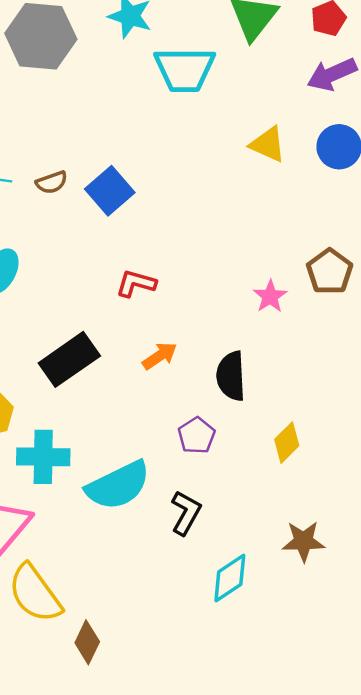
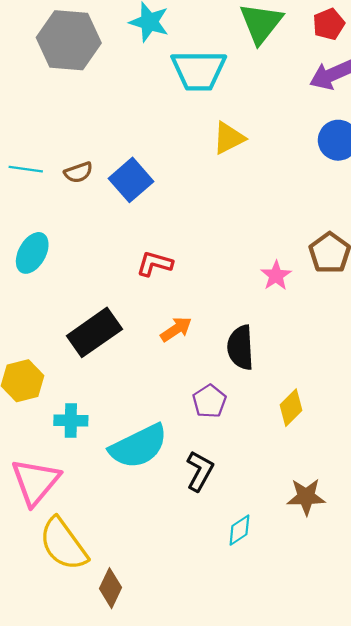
yellow triangle: (268, 144) -> (229, 138), moved, turned -51
cyan cross: (43, 457) -> (71, 421), size x0.7
cyan diamond: (230, 578) -> (239, 530), size x0.7

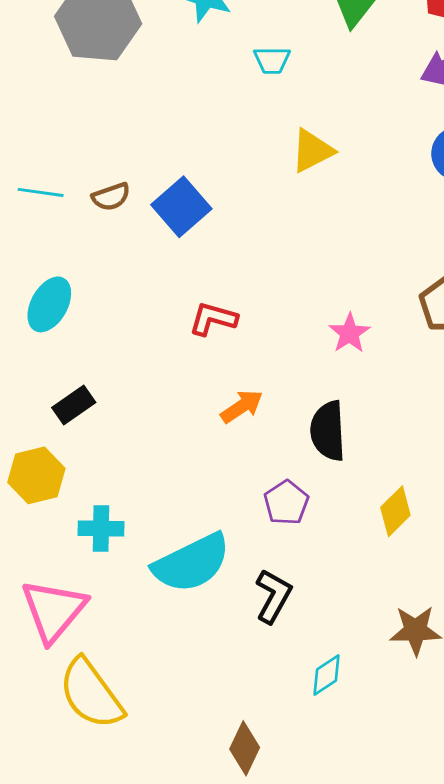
cyan trapezoid: (199, 70) -> (272, 60), size x0.5
pink star: (276, 276) -> (349, 333), moved
black rectangle: (94, 332) -> (74, 405), moved, size x0.6
brown diamond: (111, 588) -> (245, 748), moved

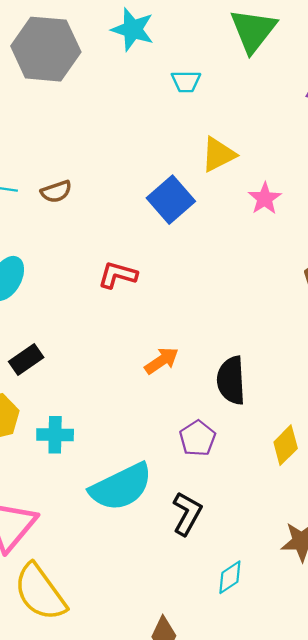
blue square: (181, 207) -> (171, 200), moved
red L-shape: (213, 319) -> (118, 275), moved
pink star: (349, 333) -> (265, 198), moved
cyan cross: (101, 529) -> (55, 435), moved

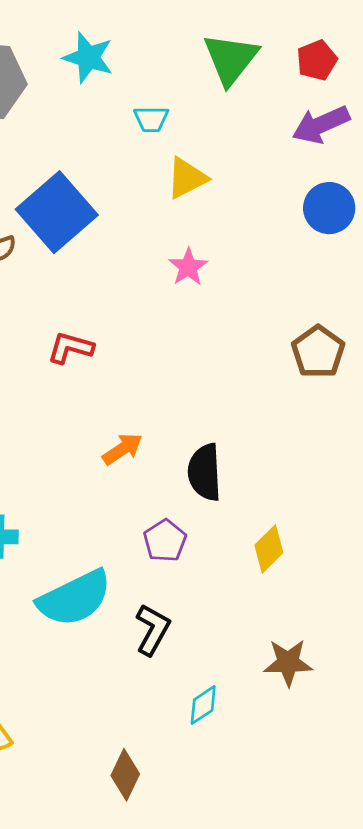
yellow triangle: (218, 154) -> (187, 178), moved
pink star: (265, 198) -> (188, 267), moved
blue square: (171, 200) -> (57, 212), moved, size x1.4

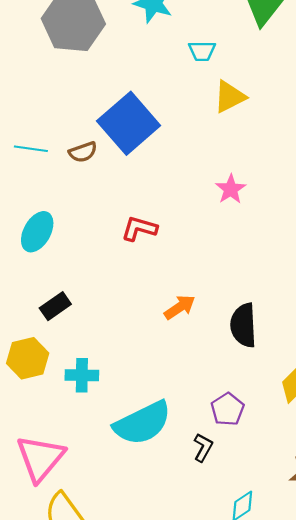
pink star: (188, 267) -> (231, 189), moved
purple pentagon: (165, 541) -> (227, 409), moved
black L-shape: (153, 630) -> (203, 448), size x0.7

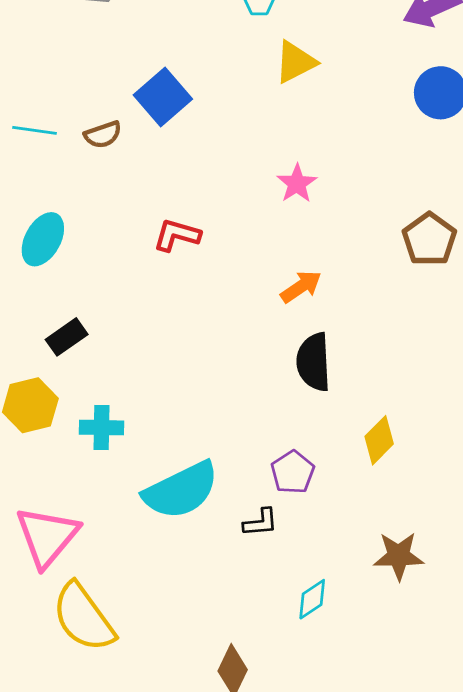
blue square: (129, 123) -> (163, 97), size x0.7
orange arrow: (180, 307) -> (301, 287), moved
black L-shape: (203, 448) -> (261, 522), turned 56

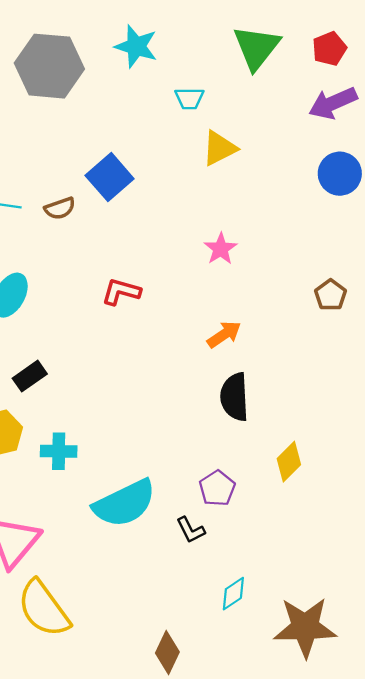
brown pentagon: (429, 239) -> (331, 295), size x0.7
black L-shape: (261, 522) -> (191, 530), turned 68
brown star: (399, 556) -> (305, 627), moved, size x1.5

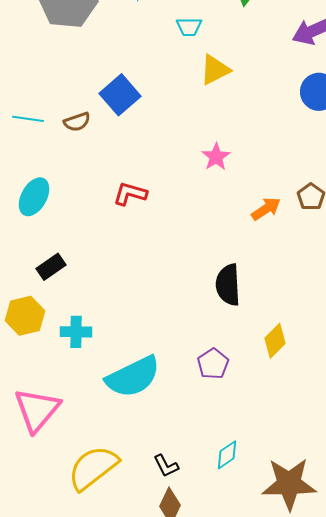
orange arrow: (224, 334) -> (266, 209), moved
black L-shape: (191, 530) -> (166, 466), moved
yellow semicircle: (44, 609) -> (93, 468), moved, turned 88

